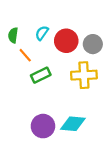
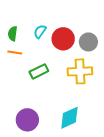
orange line: (25, 55) -> (15, 53), moved, turned -40
cyan diamond: (73, 124) -> (69, 118), turned -30
purple circle: (43, 126) -> (27, 120), moved

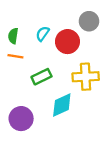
gray circle: (88, 42) -> (89, 21), moved
cyan diamond: (69, 118) -> (62, 105), moved
purple circle: (27, 120) -> (21, 119), moved

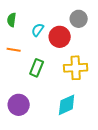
green semicircle: (13, 36) -> (12, 20), moved
green rectangle: (41, 77) -> (37, 68), turned -42
cyan diamond: (62, 105) -> (67, 105), moved

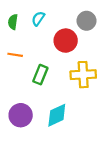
cyan semicircle: (38, 30) -> (38, 19), moved
cyan diamond: (67, 105) -> (57, 115), moved

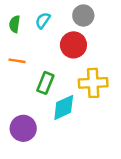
gray circle: (86, 21) -> (83, 15), moved
cyan diamond: (57, 115) -> (64, 107), moved

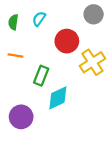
gray circle: (83, 15) -> (94, 14), moved
yellow cross: (93, 83) -> (92, 62), moved, turned -30

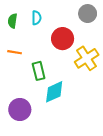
cyan semicircle: (39, 19) -> (36, 18), turned 144
green rectangle: (41, 76) -> (39, 71), turned -36

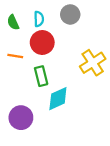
gray circle: (88, 14) -> (70, 14), moved
green semicircle: (12, 21) -> (13, 22), turned -32
red circle: (63, 39) -> (42, 43), moved

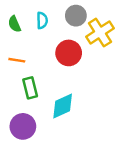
red circle: (42, 43) -> (69, 53), moved
yellow cross: (93, 63) -> (100, 32), moved
green rectangle: (41, 76) -> (30, 88), moved

